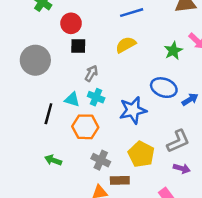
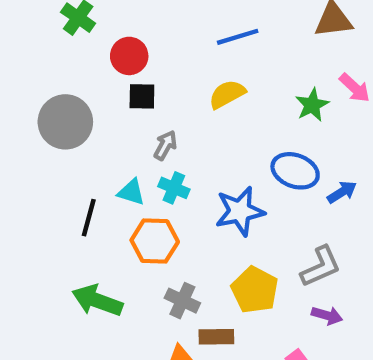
green arrow: (53, 160) -> (97, 301), size x1.6

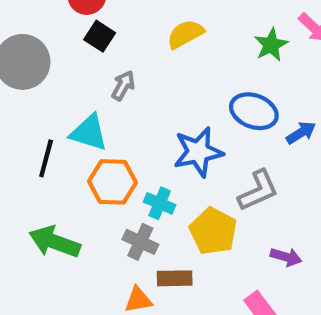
black square: (142, 96) -> (100, 36), turned 32
cyan cross: (174, 188) -> (160, 203), moved
cyan triangle: (131, 192) -> (89, 133), size x1.4
gray L-shape: (321, 267) -> (258, 190), moved

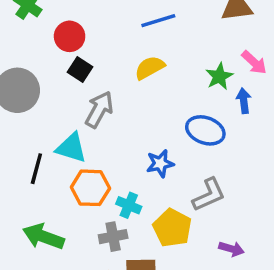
gray arrow: (123, 86) -> (99, 109), size x1.5
blue arrow: (301, 133) -> (244, 101), moved, turned -65
blue star: (198, 152) -> (160, 163), size x0.7
gray cross: (140, 242) -> (113, 237), turned -36

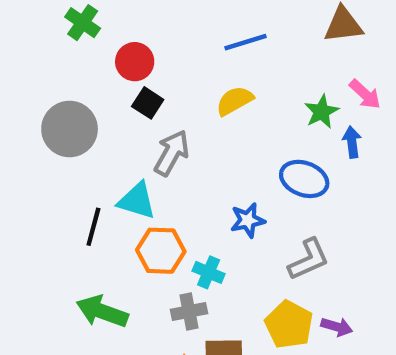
yellow pentagon: (172, 228) -> (289, 325), moved

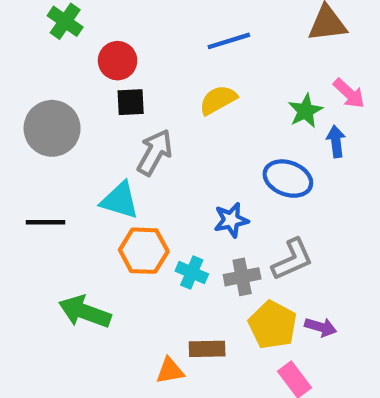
black square: (148, 103) -> (131, 102), turned -36
black line: (93, 227) -> (45, 222), moved, turned 75
gray cross: (189, 312) -> (242, 277), moved

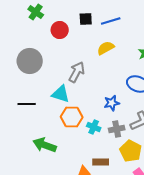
black square: (131, 102) -> (86, 19), moved

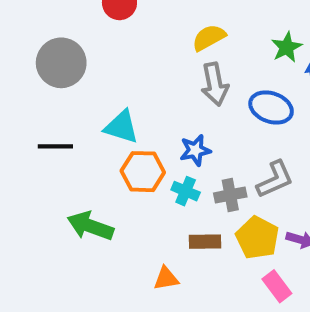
gray arrow: (77, 72) -> (215, 84), moved, turned 140
blue star: (112, 103) -> (195, 150), moved
brown rectangle: (101, 162) -> (205, 242), moved

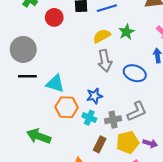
green star: (287, 47) -> (126, 32), moved
black line: (55, 146) -> (27, 76), moved
yellow pentagon: (257, 238) -> (128, 142), turned 30
brown rectangle: (205, 242) -> (100, 144), turned -63

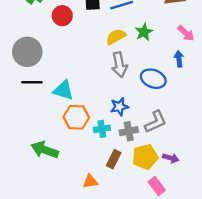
blue star: (94, 96) -> (119, 107), moved
cyan cross: (89, 118) -> (102, 129), turned -32

